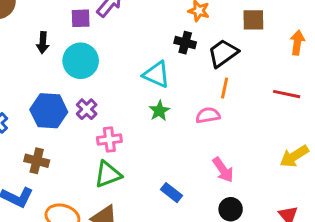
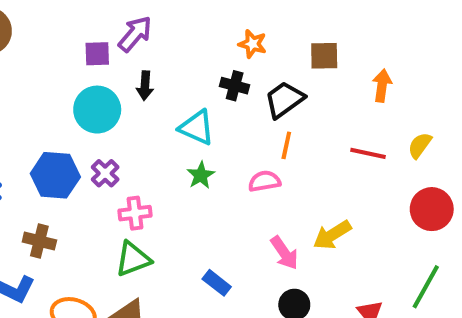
black arrow: (43, 43) -> (145, 86), moved
yellow arrow: (294, 156) -> (332, 235), moved

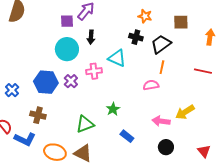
green star: (201, 175) -> (113, 109), moved
pink cross: (135, 213) -> (94, 71), moved
pink arrow: (284, 253) -> (161, 121), turned 132

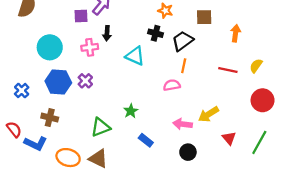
cyan circle: (67, 49) -> (50, 47), moved
pink cross: (94, 71) -> (90, 47), moved
red triangle: (204, 151) -> (229, 138), moved

